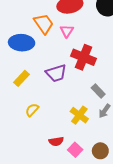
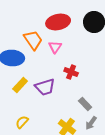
red cross: (84, 57) -> (71, 72), size x0.6
yellow rectangle: (22, 78) -> (20, 85), moved

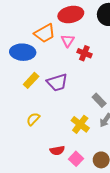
orange trapezoid: (33, 40) -> (45, 33), turned 95
red cross: (71, 72) -> (84, 53), moved

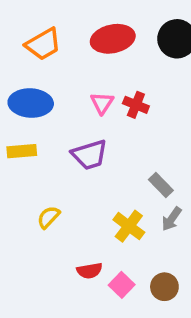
orange trapezoid: (45, 33) -> (43, 44), moved
pink triangle: (68, 41) -> (102, 103), moved
yellow rectangle: (31, 80) -> (22, 151), moved, turned 42

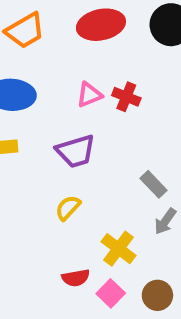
pink triangle: (102, 103) -> (89, 95), turned 35
yellow semicircle: (49, 217) -> (68, 208), moved
yellow cross: (129, 226) -> (119, 249), moved

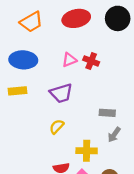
gray rectangle: (154, 184) -> (107, 113), turned -42
yellow cross: (119, 249) -> (87, 151), turned -36

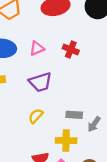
pink triangle: (69, 60) -> (37, 48), moved
gray rectangle: (107, 113) -> (74, 115), moved

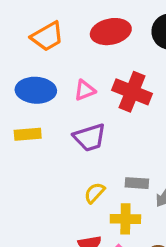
red cross: (71, 49) -> (132, 92), size x1.6
yellow semicircle: (36, 116) -> (95, 193), moved

